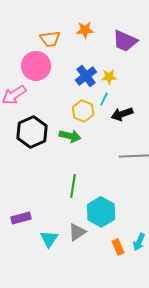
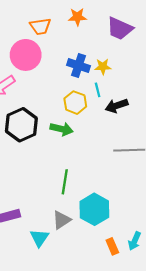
blue cross: (86, 76) -> (78, 66), turned -35
cyan line: (104, 99) -> (98, 90), turned -40
gray triangle: (77, 232) -> (62, 220), moved

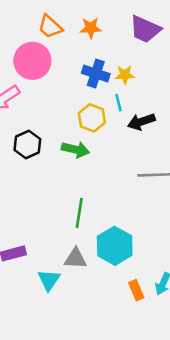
orange star: (77, 17) -> (91, 28), moved
orange trapezoid: (40, 26) -> (50, 27), turned 50
black hexagon: (21, 125) -> (27, 144), size x0.7
gray triangle: (62, 220) -> (75, 258), turned 36

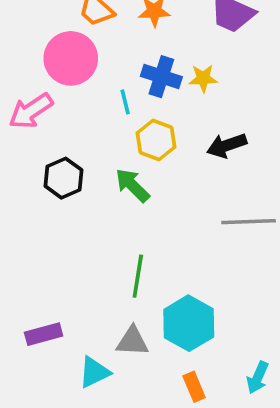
cyan line: (119, 103) -> (125, 102), moved
green arrow: (75, 150) -> (132, 185), turned -148
cyan triangle: (49, 280) -> (94, 372), turned 30
orange rectangle: (136, 290) -> (194, 387), moved

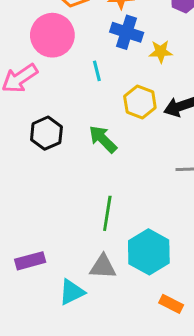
blue cross: (161, 77) -> (127, 32), moved
yellow hexagon: (156, 140) -> (140, 102), moved
orange rectangle: (194, 387) -> (171, 304), moved, turned -40

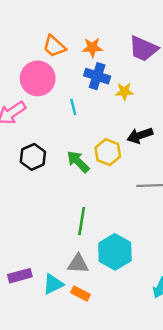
yellow hexagon: (140, 102) -> (108, 152), moved
purple rectangle: (30, 261) -> (20, 276), moved
orange rectangle: (171, 304) -> (80, 294), moved

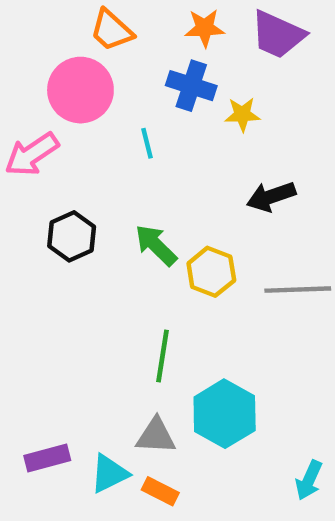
orange star: (92, 48) -> (205, 28), moved
yellow hexagon: (108, 152) -> (211, 272), moved

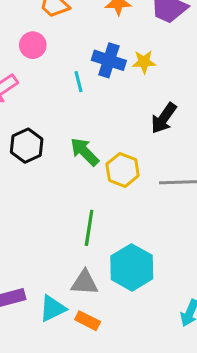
blue cross: (191, 86) -> (109, 60), moved
pink circle: (80, 90) -> (33, 45), size x0.6
black arrow: (271, 196) -> (164, 118), turned -36

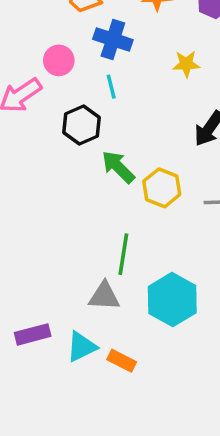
pink circle: (33, 45) -> (59, 60), moved
blue cross: (109, 60) -> (113, 39), moved
black hexagon: (27, 146) -> (81, 125), moved
gray triangle: (85, 283) -> (104, 296), moved

